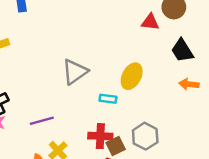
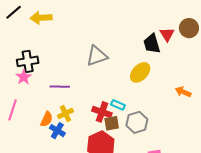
red triangle: (150, 22) -> (167, 34), turned 35
black trapezoid: (182, 50) -> (152, 44), moved
cyan rectangle: (108, 99) -> (118, 105), moved

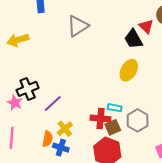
gray triangle: (97, 56) -> (78, 26), moved
black cross: (28, 61) -> (28, 89), moved
purple line: (60, 87) -> (53, 103), turned -30

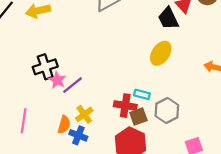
pink star: (15, 103) -> (57, 80), moved

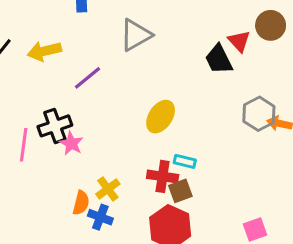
yellow ellipse: (161, 53) -> (161, 117), moved
purple line: (73, 85) -> (87, 78), moved
gray hexagon: (167, 110) -> (259, 114), moved
pink line: (24, 121) -> (24, 145), moved

